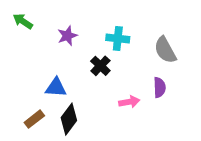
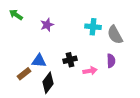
cyan cross: (118, 38) -> (93, 27), moved
black cross: (100, 66) -> (70, 60), moved, turned 32
brown rectangle: (34, 119) -> (24, 74), moved

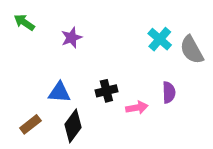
cyan cross: (93, 27) -> (160, 39), moved, turned 35
gray semicircle: (115, 35) -> (192, 50), moved
brown rectangle: (24, 74) -> (30, 124), moved

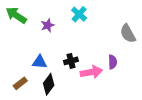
green arrow: (24, 22) -> (16, 15), size x1.5
cyan cross: (160, 39) -> (79, 14), moved
pink arrow: (137, 108) -> (91, 72), size x1.5

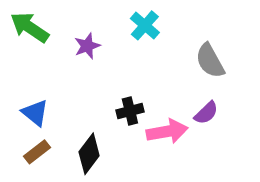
gray semicircle: (128, 34) -> (210, 61), moved
blue triangle: (40, 62) -> (35, 113), moved, turned 35
purple semicircle: (113, 62) -> (206, 113), turned 48

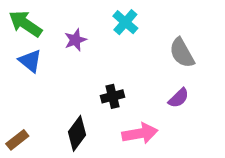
blue triangle: (35, 113) -> (30, 61), moved
pink arrow: (167, 131) -> (140, 133), moved
brown rectangle: (37, 152) -> (17, 140), moved

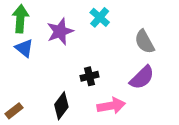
green arrow: (25, 24) -> (20, 19), turned 60
purple star: (75, 40) -> (60, 31), size x1.5
purple semicircle: (179, 98) -> (142, 78), size x1.5

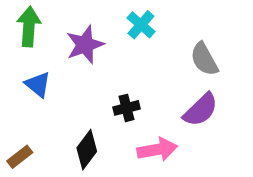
blue triangle: (24, 48) -> (38, 84), moved

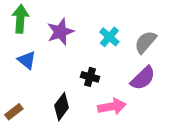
cyan cross: (141, 25) -> (109, 37), moved
gray semicircle: (204, 59) -> (145, 42), turned 70
black cross: (126, 108) -> (90, 77), turned 30

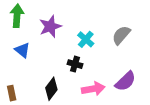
cyan cross: (109, 37) -> (86, 39), moved
purple semicircle: (143, 78) -> (125, 81), moved
brown rectangle: (14, 112) -> (12, 93), turned -64

